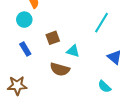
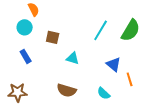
brown square: (53, 38) -> (53, 37), moved, turned 32
brown semicircle: (60, 69) -> (67, 90), moved

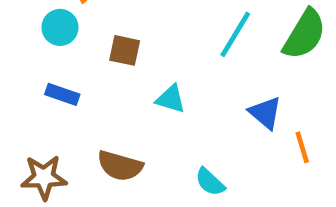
blue rectangle: (26, 56) -> (62, 94), turned -40
brown semicircle: (67, 90) -> (120, 166), moved
cyan semicircle: (104, 93) -> (210, 182), moved

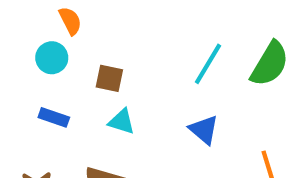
cyan triangle: (171, 99) -> (122, 121), moved
blue triangle: (265, 113) -> (204, 130), moved

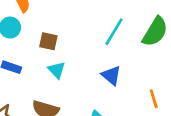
cyan triangle: (122, 121) -> (57, 70), turned 30

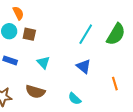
brown square: (48, 41) -> (29, 34), moved

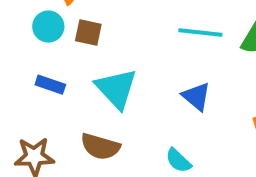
cyan line: (86, 34) -> (200, 33), turned 65
cyan triangle: (43, 62) -> (116, 89), size x1.6

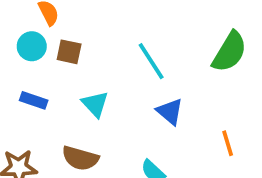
cyan line: (200, 33) -> (151, 61), moved, turned 51
cyan triangle: (116, 89) -> (95, 104), size x0.7

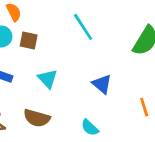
cyan line: (151, 61) -> (83, 27), moved

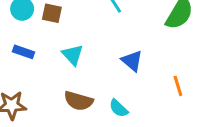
brown semicircle: (37, 118) -> (79, 101), moved

